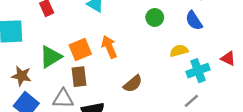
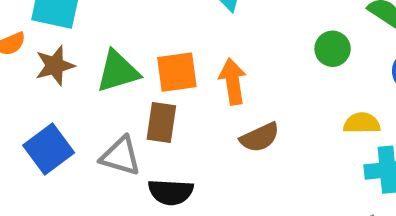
brown star: (21, 76) -> (55, 66), moved, turned 30
brown semicircle: (133, 84) -> (260, 137), moved

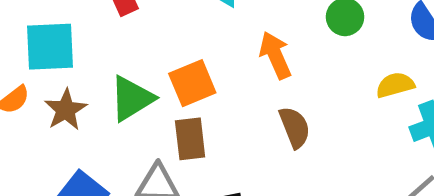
orange arrow: (233, 82) -> (275, 55), moved
brown semicircle: (260, 137) -> (295, 127), turned -72

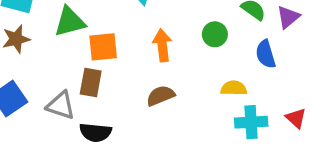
green triangle: (132, 98) -> (70, 22), moved
brown semicircle: (295, 127) -> (161, 96), turned -108

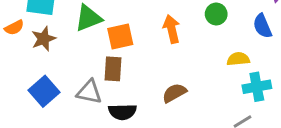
brown semicircle: (161, 96) -> (174, 93), moved

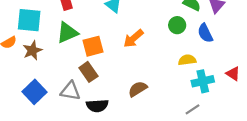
green circle: (216, 14) -> (177, 25), moved
orange arrow: (172, 29) -> (133, 38), turned -115
brown rectangle: (113, 69) -> (88, 72), turned -36

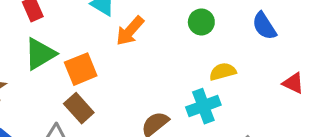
blue semicircle: (205, 33) -> (264, 26), moved
orange arrow: (133, 38) -> (130, 31), moved
cyan cross: (203, 81) -> (203, 106), moved

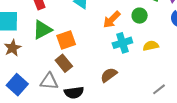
orange arrow: (130, 31) -> (112, 20), moved
cyan cross: (203, 106) -> (122, 43), moved

